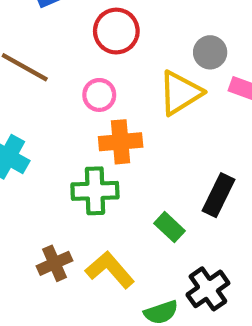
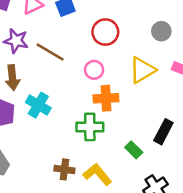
gray circle: (210, 52) -> (161, 31), moved
brown cross: (54, 263) -> (64, 169), turned 30

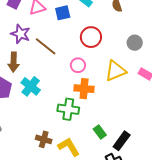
black rectangle: (163, 132) -> (122, 141), moved

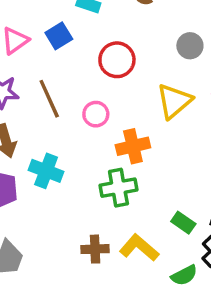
brown line: (46, 46) -> (49, 99), turned 45
pink circle: (78, 65) -> (96, 114), moved
green rectangle: (100, 132) -> (183, 223), moved

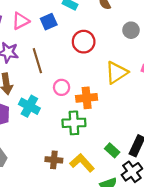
gray circle: (190, 46) -> (131, 30), moved
pink circle: (96, 114) -> (62, 87), moved

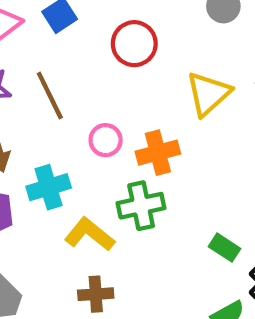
cyan cross: (29, 106) -> (49, 187), turned -36
brown cross: (54, 160) -> (96, 294), moved
yellow L-shape: (82, 163) -> (90, 234), moved

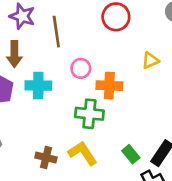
yellow triangle: (208, 94) -> (150, 60), size x0.6
yellow L-shape: (90, 234) -> (83, 153), moved

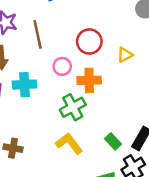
red circle: (116, 17) -> (89, 41), moved
green cross: (89, 114) -> (73, 107), turned -30
brown cross: (46, 158) -> (13, 148), moved

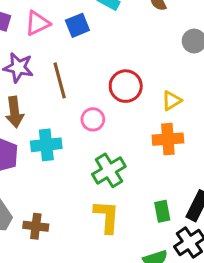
orange cross: (89, 80) -> (168, 139), moved
green rectangle: (113, 141) -> (162, 211), turned 35
yellow L-shape: (69, 143) -> (107, 217), turned 44

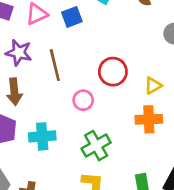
cyan cross: (46, 145) -> (42, 136), moved

